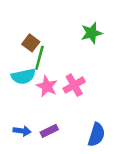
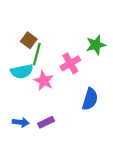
green star: (91, 33) -> (96, 45), moved
pink cross: (74, 85) -> (70, 63), moved
blue semicircle: (96, 135) -> (90, 99), moved

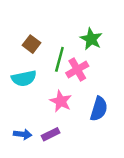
green star: (96, 45) -> (91, 39), moved, turned -30
green line: (37, 54) -> (59, 59), moved
pink star: (44, 81) -> (61, 101), moved

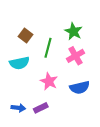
pink cross: (77, 69) -> (76, 56), moved
blue semicircle: (99, 109) -> (80, 87), turned 60

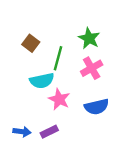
cyan semicircle: (19, 63) -> (42, 81), moved

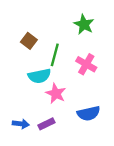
green star: (89, 38) -> (84, 24), moved
pink cross: (92, 68) -> (86, 64), turned -30
blue semicircle: (97, 107) -> (89, 113), moved

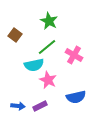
green star: (84, 24) -> (49, 21), moved
brown square: (29, 41) -> (15, 35), moved
green line: (55, 55) -> (47, 47), turned 36

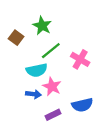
green star: (49, 21) -> (42, 26), moved
blue arrow: (18, 106) -> (33, 94), moved
purple rectangle: (40, 106) -> (53, 115), moved

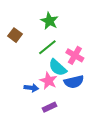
green star: (42, 26) -> (50, 21), moved
cyan semicircle: (37, 70) -> (58, 68), moved, turned 54
blue semicircle: (82, 105) -> (74, 82), moved

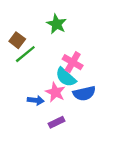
green line: (47, 47) -> (25, 54), moved
pink cross: (75, 55) -> (73, 62), moved

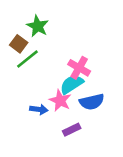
green star: (56, 24) -> (38, 26), moved
cyan semicircle: (66, 77) -> (72, 84), turned 105
purple rectangle: (56, 122) -> (72, 130), moved

